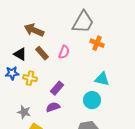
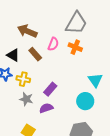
orange cross: (97, 43) -> (75, 47), moved
pink semicircle: (64, 52) -> (53, 44), moved
cyan triangle: (102, 79) -> (95, 80), turned 42
gray star: (24, 112) -> (26, 99), moved

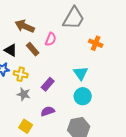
orange cross: (75, 47) -> (96, 43), moved
cyan triangle: (95, 80) -> (81, 73), moved
purple semicircle: (46, 108) -> (48, 111), moved

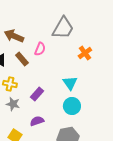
orange cross: (96, 43) -> (85, 53), turned 32

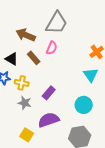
gray trapezoid: (63, 28) -> (57, 23), moved
cyan triangle: (70, 83) -> (91, 75), moved
purple semicircle: (37, 121) -> (49, 120), size x1.5

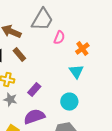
pink semicircle: (52, 48) -> (59, 38), moved

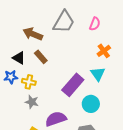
pink semicircle: (59, 38) -> (95, 24), moved
purple rectangle: (34, 90) -> (73, 85), moved, size x1.6

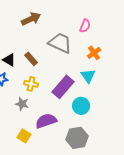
gray trapezoid: (64, 22) -> (60, 43), moved, turned -95
brown arrow: (33, 34) -> (31, 19), moved, turned 132
yellow cross: (29, 82) -> (31, 84), moved

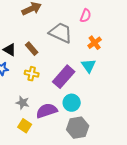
gray star: (22, 104) -> (23, 103), moved
cyan circle: (81, 106) -> (72, 103), moved

